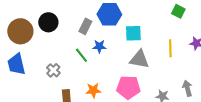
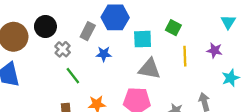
green square: (178, 11) -> (173, 28), moved
green line: (81, 55) -> (73, 76), moved
gray cross: (53, 70) -> (63, 49), moved

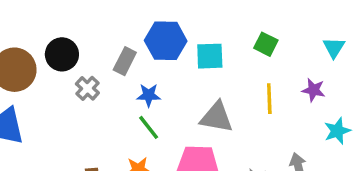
green square: (173, 28) -> (266, 44), moved
cyan square: (143, 39) -> (210, 56), moved
green line: (73, 76) -> (149, 127), moved

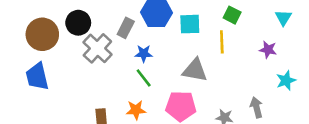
gray cross: (87, 88) -> (97, 48), size x1.6
yellow line: (269, 99) -> (222, 42), moved

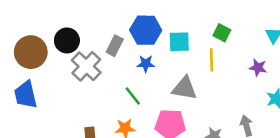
blue star: (144, 54) -> (146, 64), moved

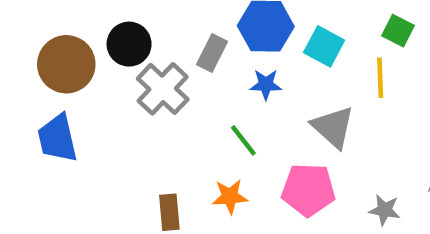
cyan square: (179, 42) -> (324, 46), turned 30
gray triangle: (184, 88) -> (333, 127), turned 32

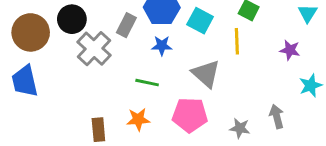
green line: (243, 140) -> (147, 83), turned -40

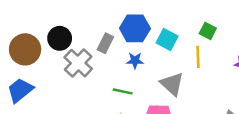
blue trapezoid: (25, 81) -> (20, 90), turned 64

